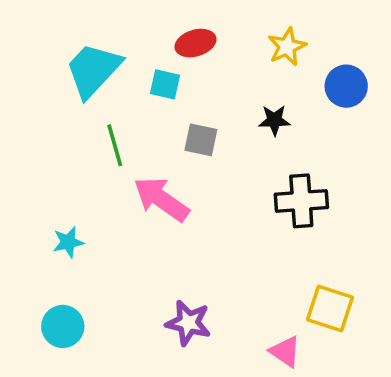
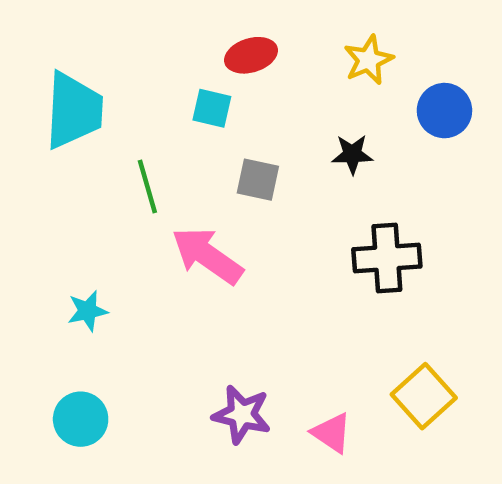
cyan trapezoid: (93, 70) -> (74, 111), moved, turned 140
yellow square: (330, 309) -> (424, 396), turned 30
pink triangle: (285, 352) -> (332, 433), moved

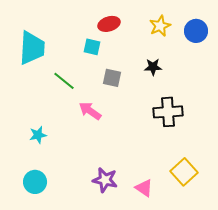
blue circle: (444, 111) -> (196, 31), moved
green line: (147, 187) -> (64, 81), turned -35
pink arrow: (207, 256) -> (90, 111), size x0.7

